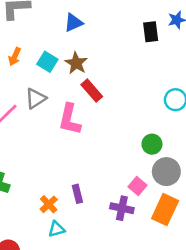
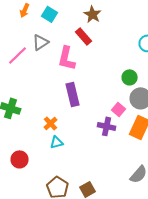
brown star: (76, 63) -> (93, 14), moved
purple rectangle: (77, 194) -> (73, 94), moved, size x1.6

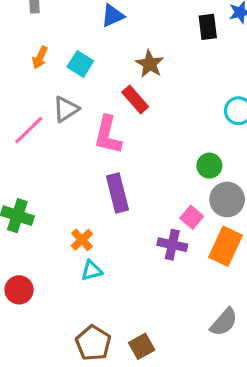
red circle: (20, 159) -> (19, 290), moved

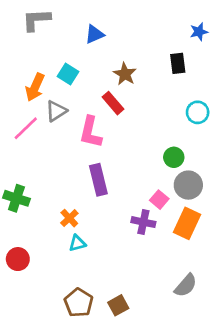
black rectangle: (208, 27) -> (178, 63), moved
orange arrow: (40, 58) -> (35, 87), moved, size x1.5

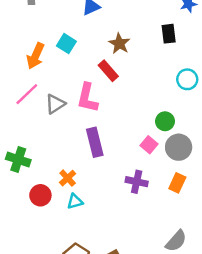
gray triangle: (56, 111) -> (55, 104), moved
pink square: (159, 200) -> (149, 145), moved
orange rectangle: (187, 223) -> (177, 183), size x0.7
red circle: (18, 259) -> (40, 195), moved

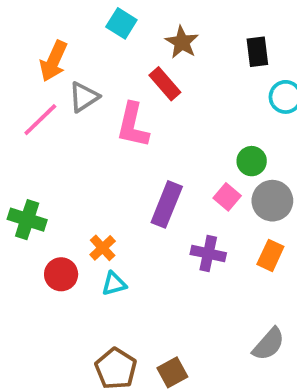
black rectangle: (169, 34) -> (257, 52), moved
cyan square: (66, 44) -> (121, 23), moved
gray triangle: (55, 104) -> (84, 97), moved
purple rectangle: (95, 142) -> (167, 204), moved, turned 36

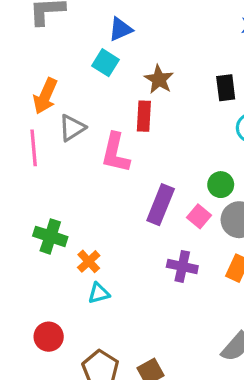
red rectangle: (165, 84) -> (144, 116), turned 44
pink line: (40, 120) -> (34, 148), turned -51
purple rectangle: (167, 204) -> (161, 205), moved
green cross: (27, 220) -> (50, 236), moved
red circle: (61, 274) -> (49, 337), moved

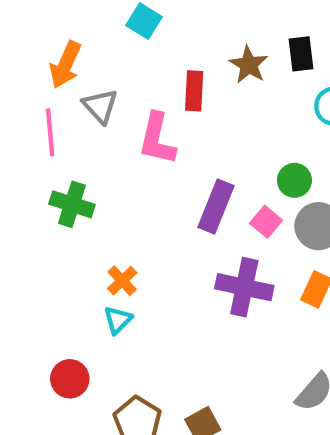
brown star: (159, 79) -> (249, 65), moved
gray triangle: (72, 128) -> (100, 106), turned -40
green cross: (50, 236) -> (72, 204), moved
purple cross: (182, 266) -> (244, 287), size x1.4
cyan triangle: (99, 293) -> (118, 320), moved, turned -30

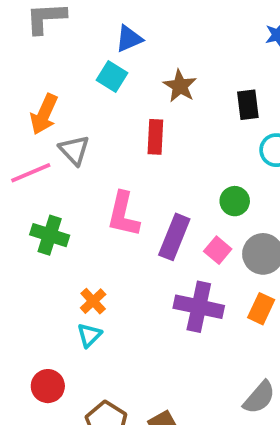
brown star: (249, 65) -> (180, 86), moved
pink line: (50, 132) -> (31, 173), turned 72
pink L-shape: (157, 139) -> (123, 214), moved
green circle: (294, 180) -> (235, 201), moved

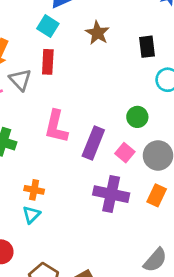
red rectangle: (155, 137) -> (48, 62), moved
orange cross: (93, 301) -> (34, 190), turned -36

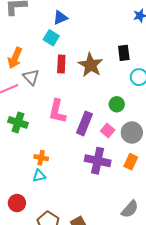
brown star: (97, 33) -> (91, 65), moved, size x1.4
red rectangle: (48, 62) -> (61, 64), moved
cyan triangle: (31, 215) -> (39, 176), turned 32

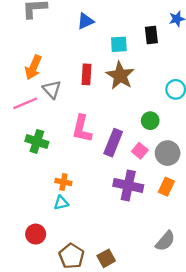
cyan square: (51, 38) -> (119, 44), moved, turned -35
black rectangle: (124, 53) -> (151, 35), moved

